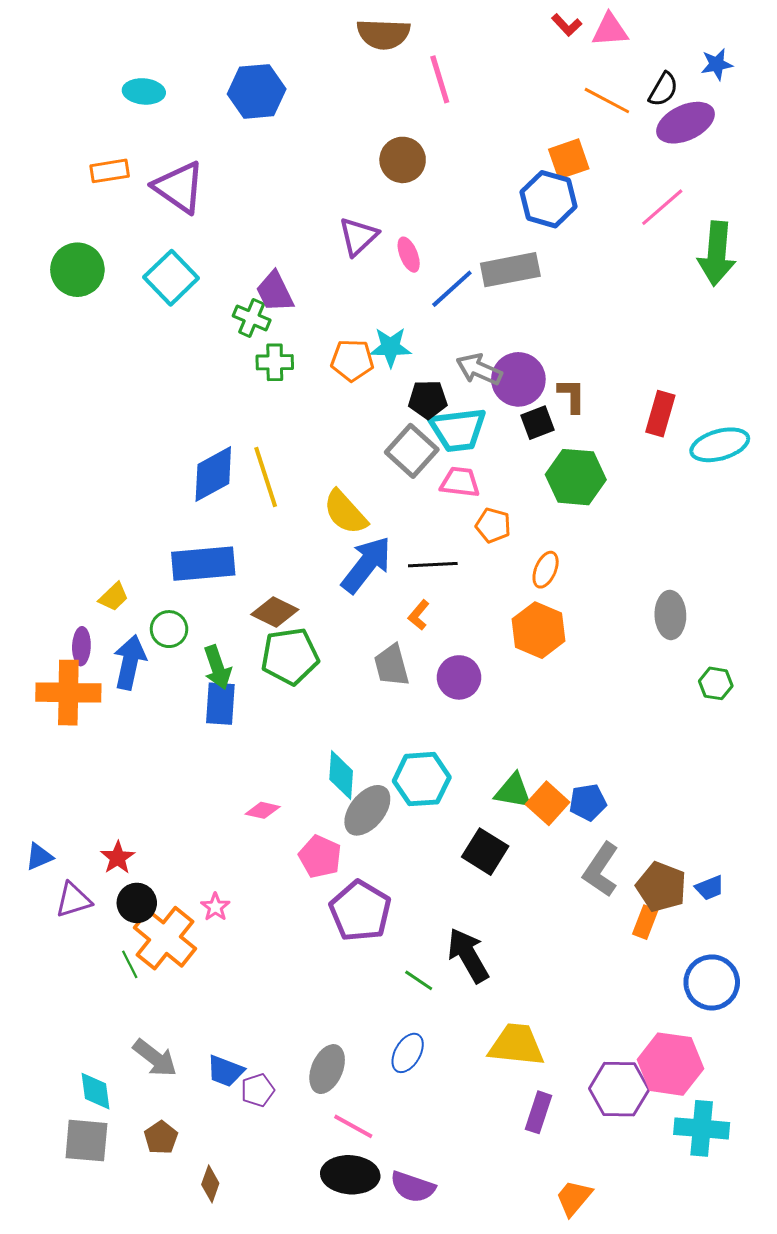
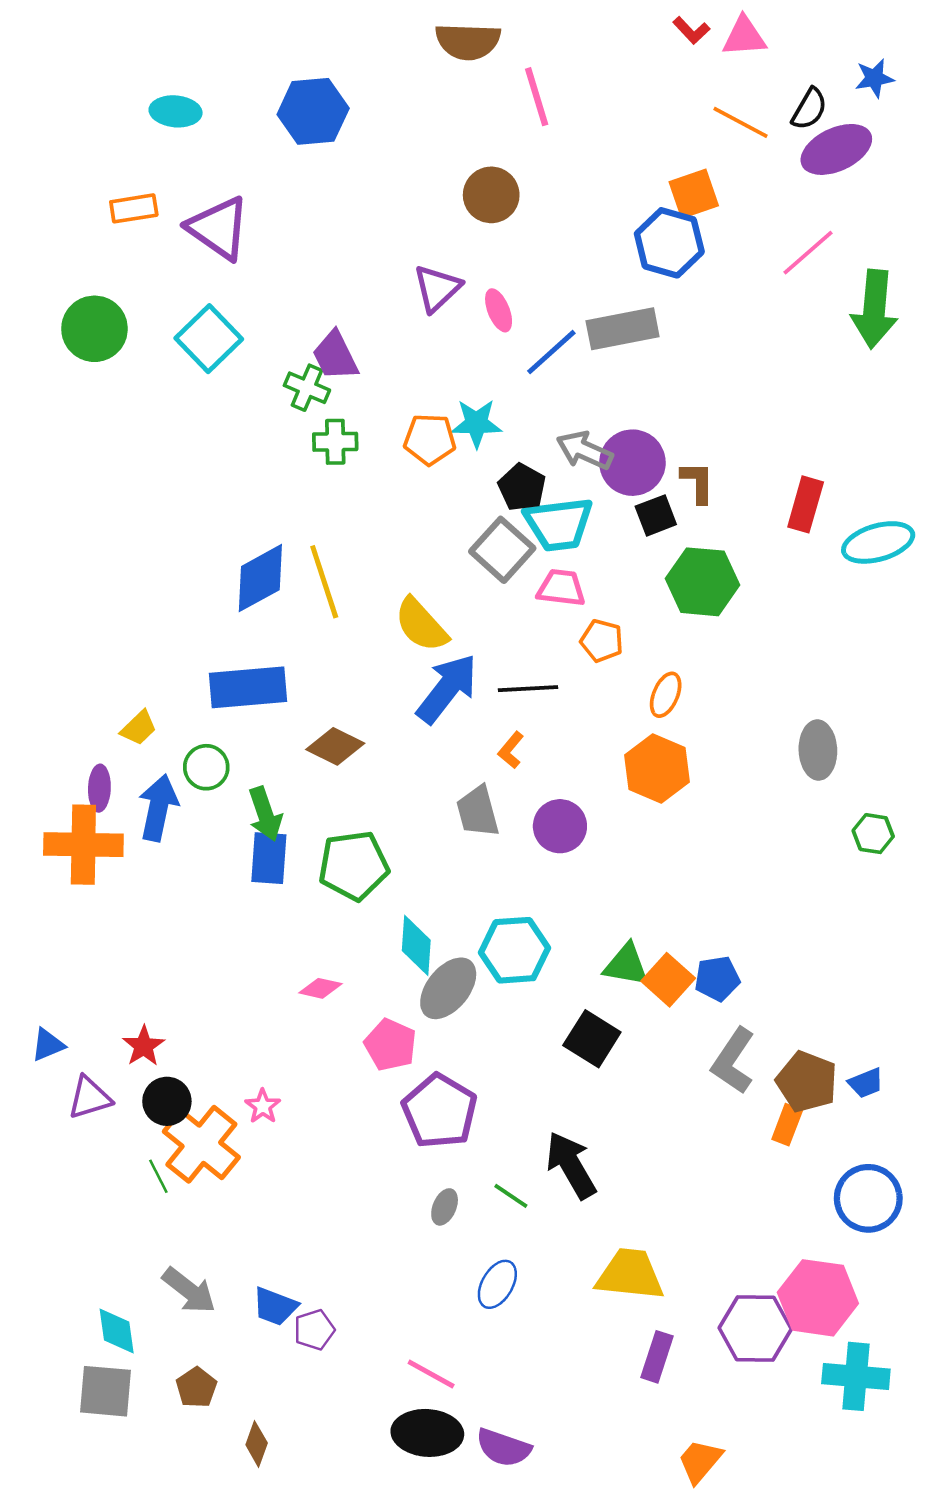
black pentagon: (428, 400) -> (522, 487), turned 30
green pentagon: (290, 656) -> (354, 865), moved
gray ellipse: (327, 1069) -> (445, 1207), moved, size x0.6

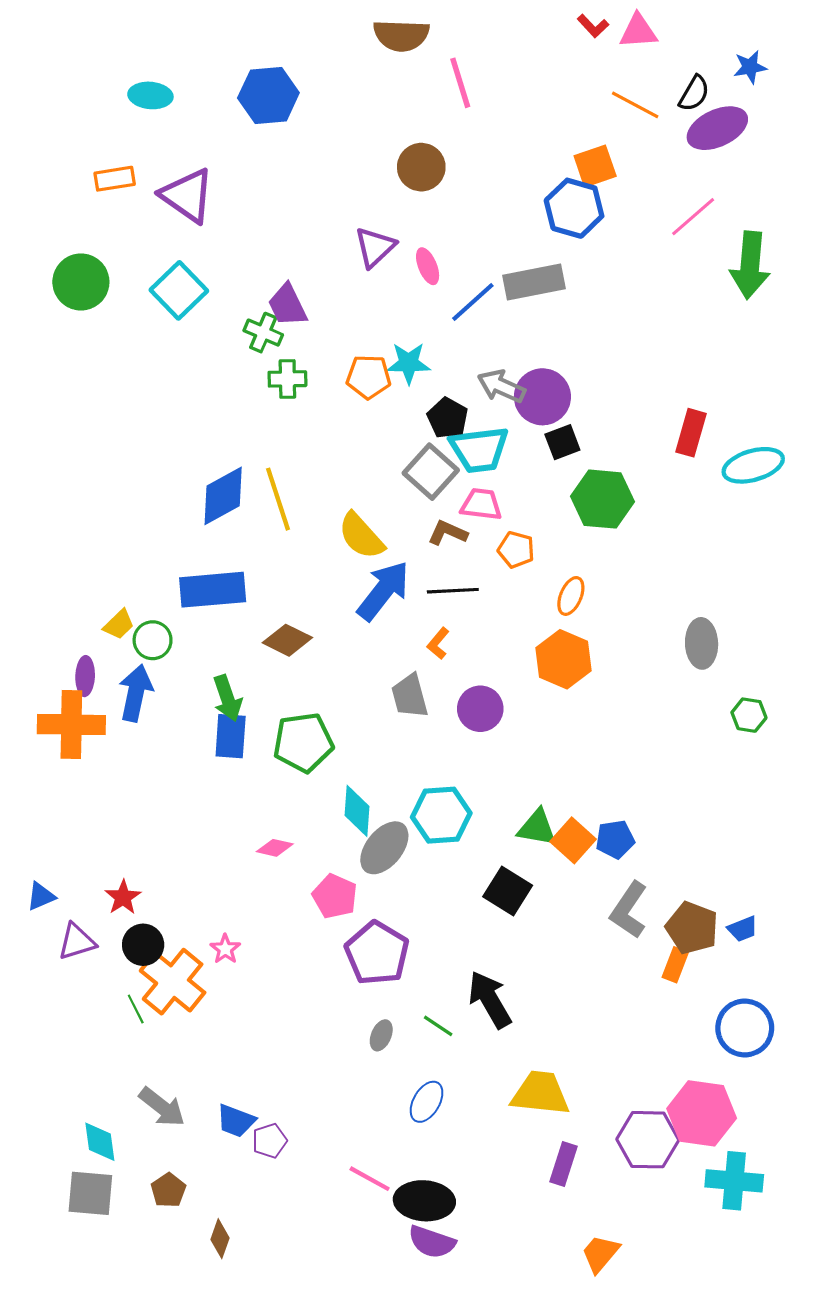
brown L-shape: (698, 482) -> (448, 533), moved, turned -66
green circle: (206, 767) -> (153, 640), moved
black ellipse: (427, 1433) -> (424, 1201), moved

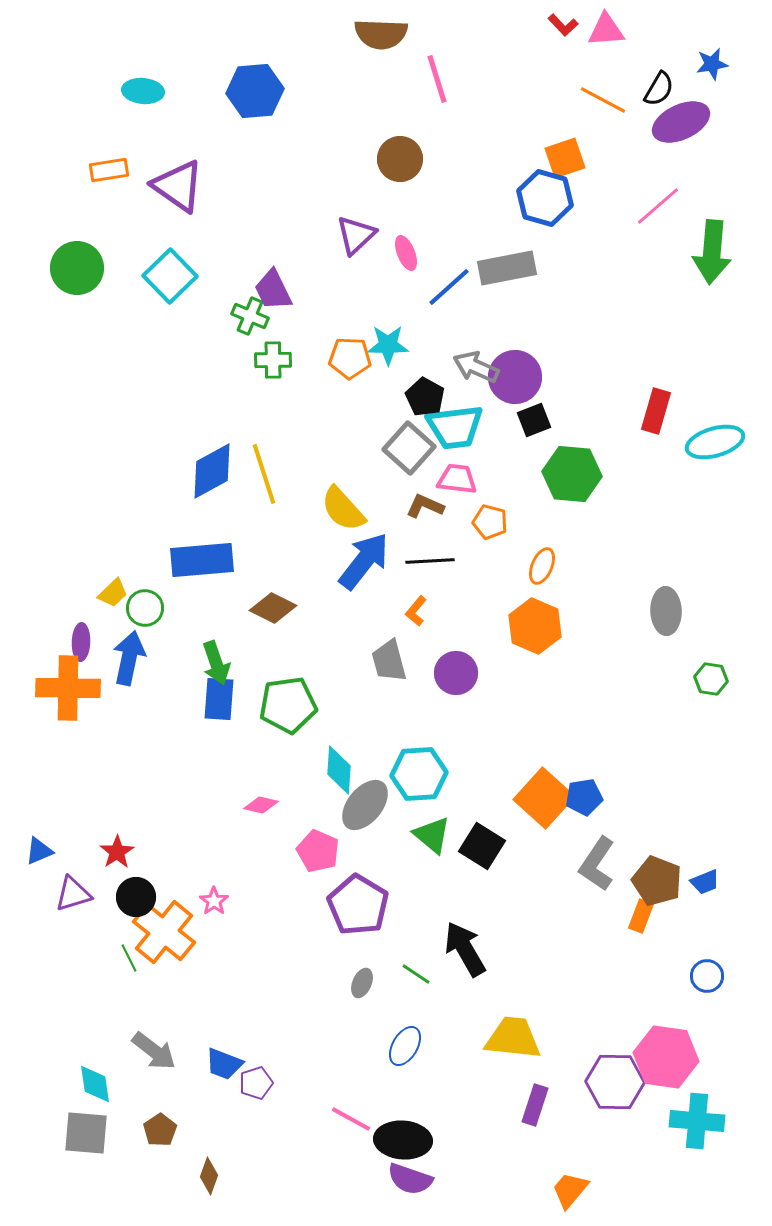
green triangle: (537, 828) -> (432, 835), moved, turned 30
orange square: (573, 840) -> (544, 798), size x1.4
blue circle: (745, 1028) -> (707, 976), size x0.6

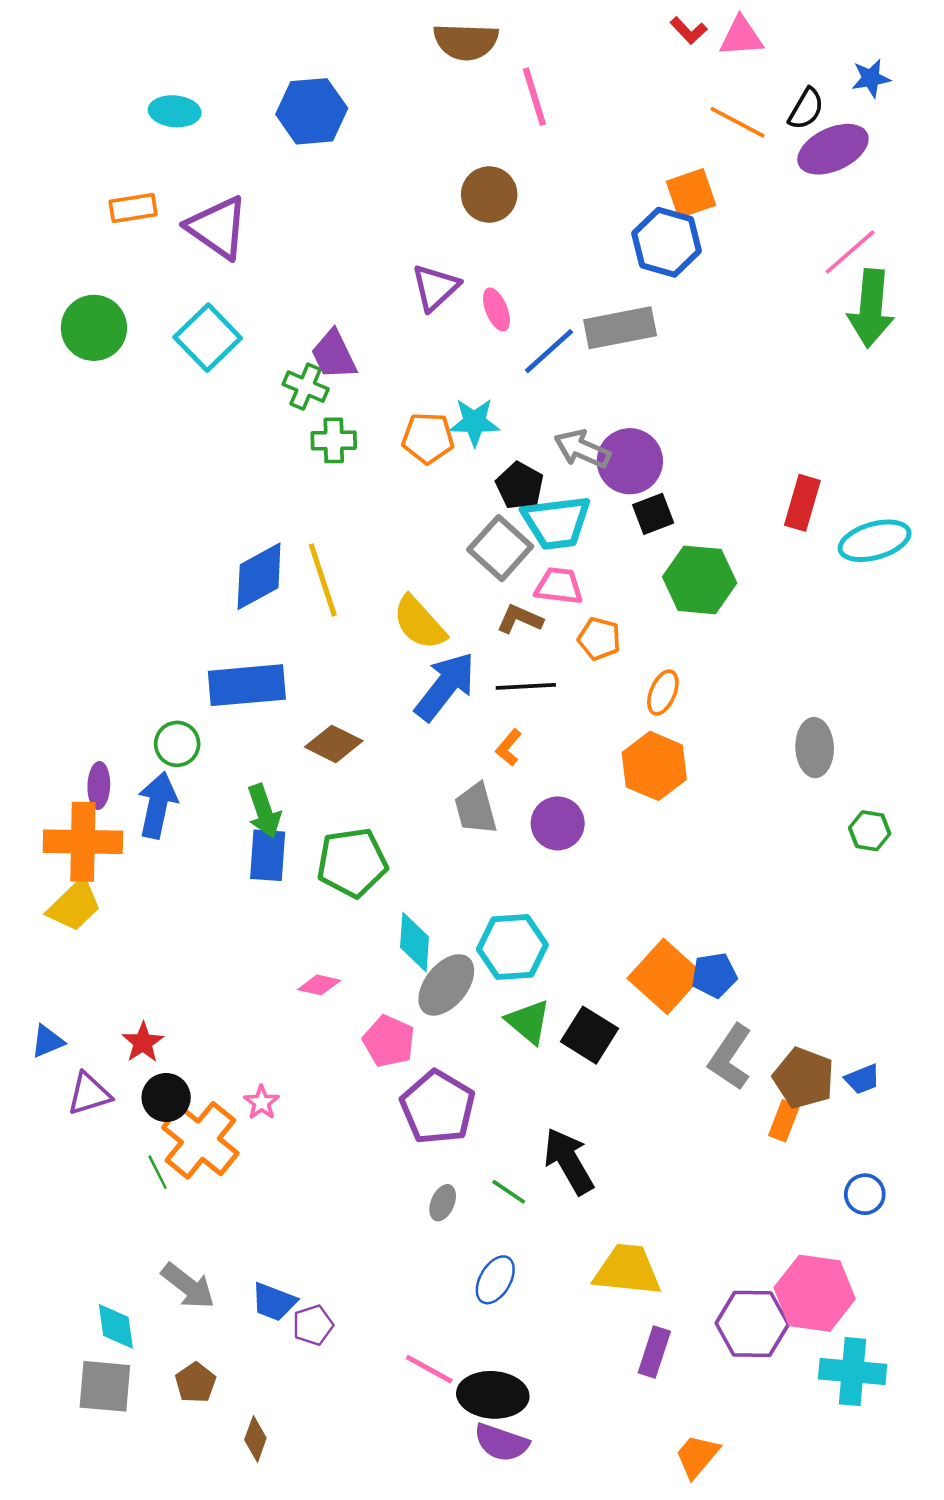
pink line: (658, 206) -> (850, 252), moved
yellow trapezoid: (113, 593) -> (74, 905), moved, size x1.5

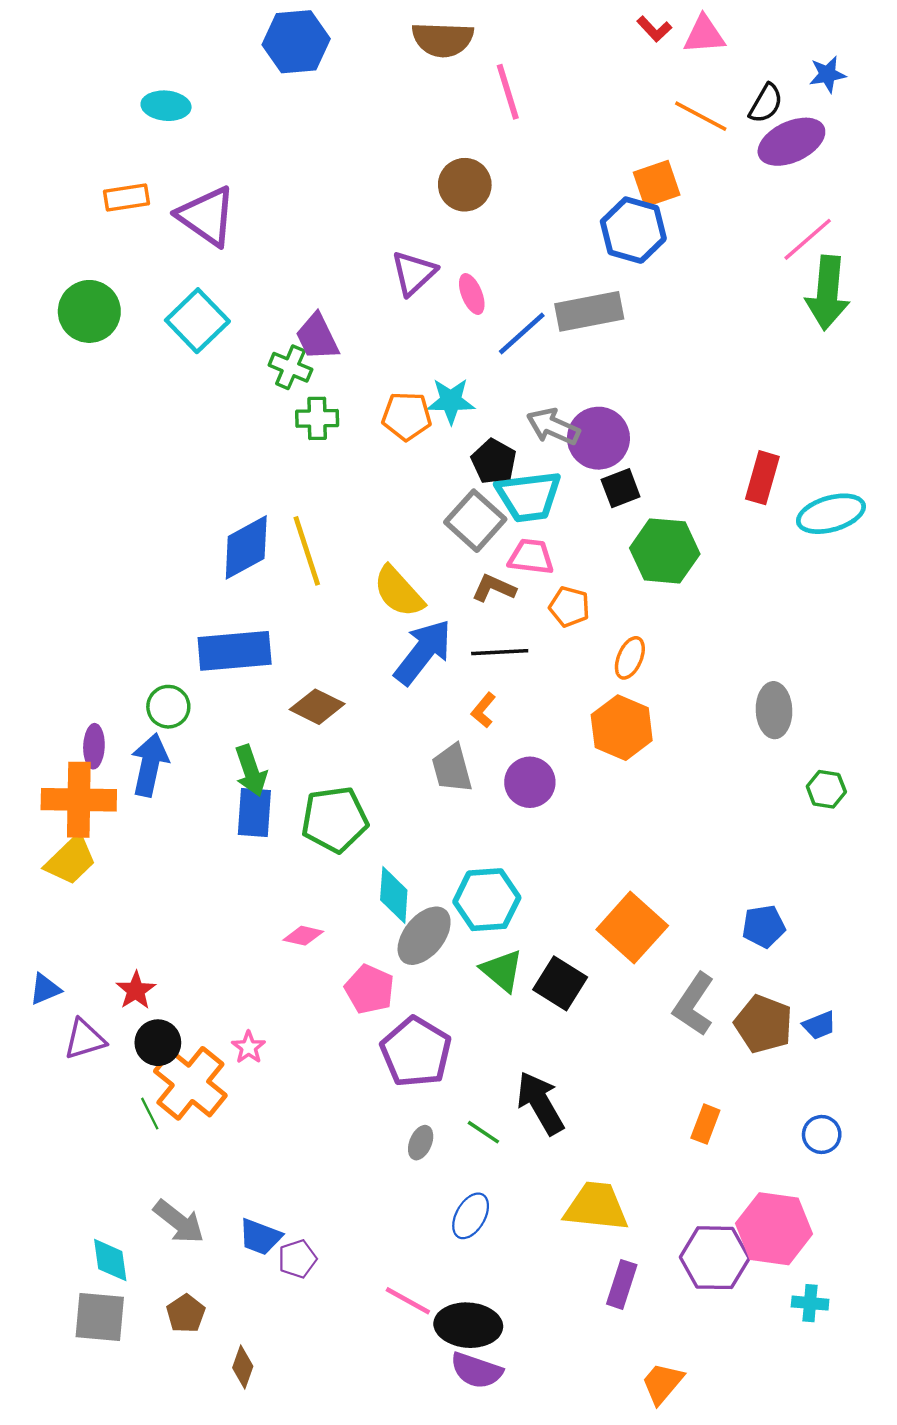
blue hexagon: (312, 111) -> (296, 42), moved
blue pentagon: (714, 975) -> (764, 926), moved
orange rectangle: (784, 1121) -> (705, 1124), moved
cyan cross: (853, 1372) -> (810, 1303), size x0.6

